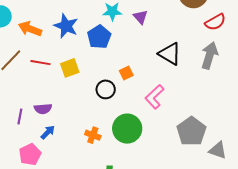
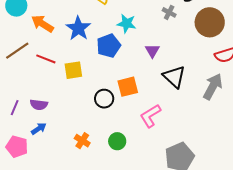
purple triangle: (140, 17) -> (152, 51), moved
orange square: (126, 73) -> (128, 87), size x1.5
green circle: (127, 129) -> (117, 141), size x0.6
pink pentagon: (30, 154) -> (17, 147), turned 30

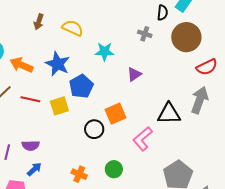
blue pentagon: (109, 46) -> (81, 86), moved
purple triangle: (152, 51) -> (134, 74), turned 35
black triangle: (174, 77) -> (169, 114), moved, turned -35

